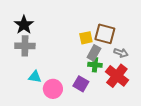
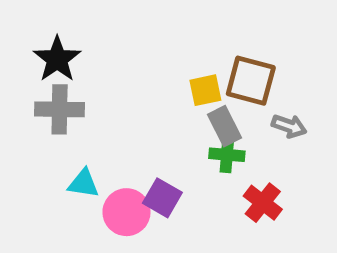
gray rectangle: (94, 53) -> (224, 126), turned -56
red cross: (117, 76) -> (263, 203), moved, size x0.7
purple square: (81, 84) -> (162, 198), moved

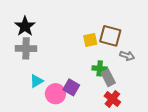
gray rectangle: (224, 126) -> (108, 78), moved
cyan triangle: (83, 183) -> (37, 81), turned -40
red cross: (263, 203) -> (112, 99), moved

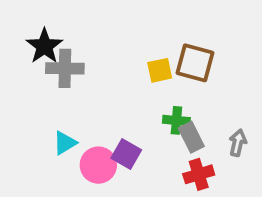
gray cross: (26, 48) -> (65, 68), moved
gray arrow: (127, 56) -> (238, 143), moved, turned -96
red cross: (112, 99) -> (199, 174), turned 35

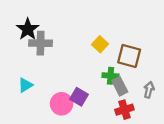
brown square: (195, 63) -> (129, 56), moved
yellow square: (160, 70) -> (100, 44), turned -35
cyan triangle: (65, 143) -> (25, 85), moved

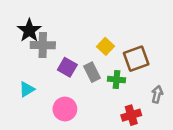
brown square: (129, 56) -> (136, 59), turned -35
gray rectangle: (120, 86) -> (92, 72), moved
purple square: (79, 97) -> (67, 67), moved

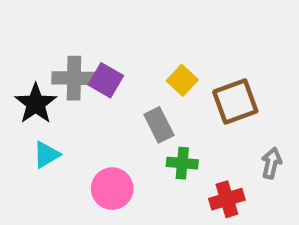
black star: (29, 30) -> (36, 104), moved
purple square: (67, 67) -> (106, 80), moved
green cross: (117, 80) -> (182, 163), moved

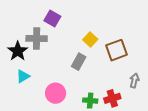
purple square: (106, 80) -> (52, 19), moved
gray rectangle: (159, 125) -> (79, 62), turned 56
green cross: (182, 163) -> (90, 101), moved

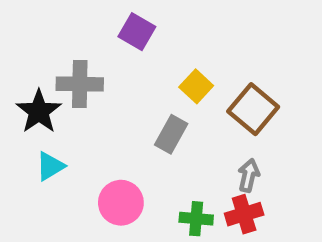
purple square: (52, 19) -> (137, 32), moved
brown square: (116, 50) -> (253, 109), turned -30
gray arrow: (134, 81) -> (249, 175), moved

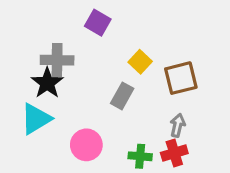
brown square: (253, 109) -> (181, 78), turned 36
black star: (39, 111) -> (47, 83), moved
cyan triangle: (50, 166) -> (36, 119), size x1.5

